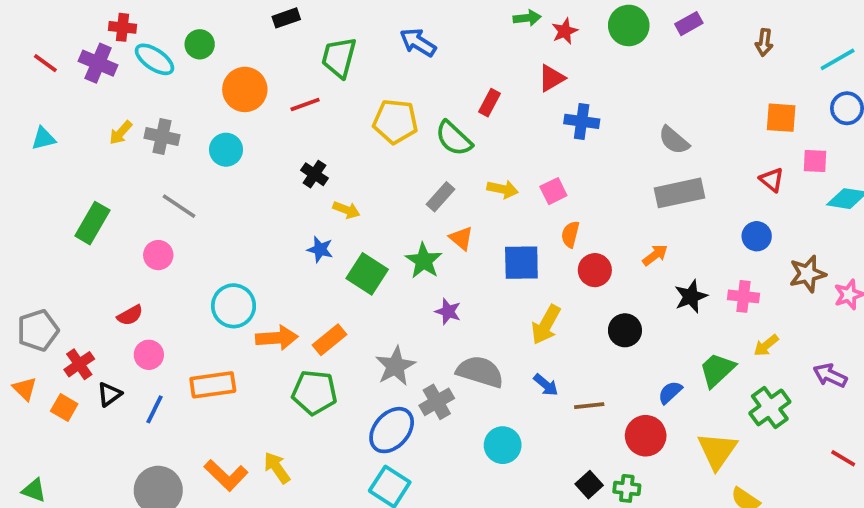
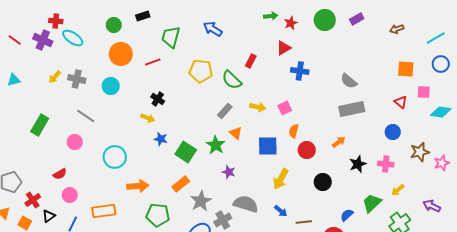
brown arrow: (764, 42) -> (397, 29), turned 64
green circle: (200, 44) -> (114, 25), moved
yellow arrow: (346, 210) -> (148, 118), moved
cyan circle: (234, 306) -> (115, 157), moved
orange rectangle: (329, 340) -> (181, 184), moved

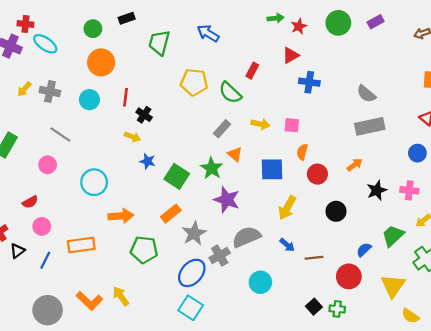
red line: (153, 62) -> (125, 97), moved, turned -63
pink square: (285, 108) -> (292, 125), turned 32
purple star: (229, 172) -> (227, 200), size x1.6
gray semicircle: (246, 204) -> (246, 237), turned -40

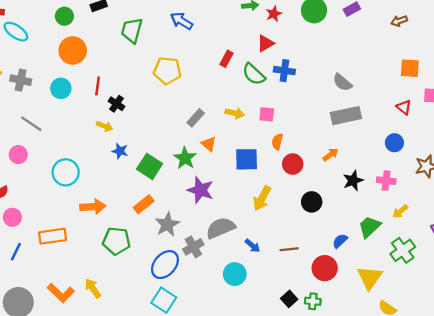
green semicircle: (230, 93) -> (254, 74), moved
blue arrow: (287, 245) -> (252, 246), moved

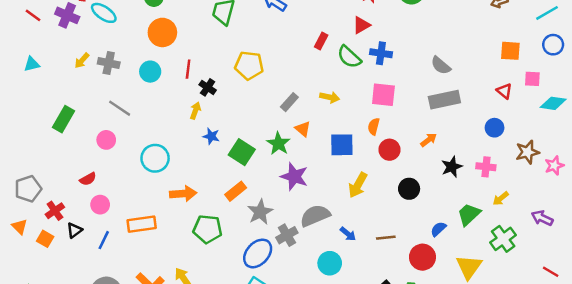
yellow pentagon: (167, 71) -> (249, 65), moved
pink square: (267, 114) -> (383, 95), moved, size x1.5
yellow arrow: (105, 126) -> (195, 111), turned -91

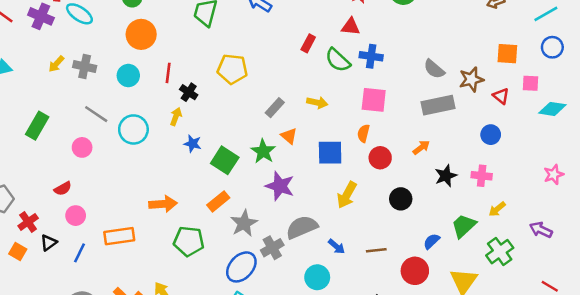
red triangle: (361, 25) -> (351, 27), turned 36
brown star: (527, 152) -> (471, 79), moved
cyan circle: (155, 158) -> (133, 129), moved

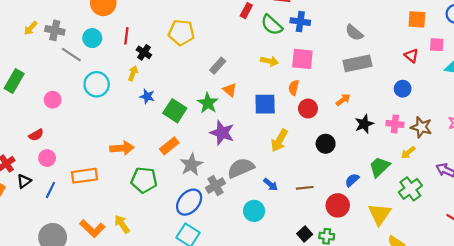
brown star: (471, 79) -> (421, 127), moved, turned 30
yellow arrow: (317, 102) -> (269, 61), moved
gray line: (96, 114) -> (71, 55), moved

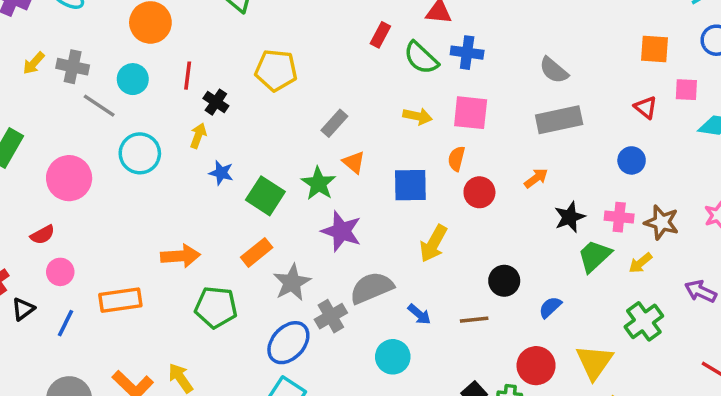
pink circle: (53, 100) -> (69, 178), size x1.6
black circle: (326, 144) -> (504, 281), moved
green trapezoid: (380, 167) -> (594, 256), moved
red circle: (338, 205) -> (536, 366), moved

